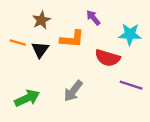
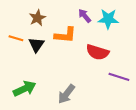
cyan star: (130, 34) -> (108, 19), moved
gray arrow: (73, 91) -> (66, 94), moved

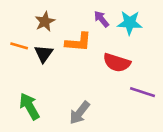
green arrow: (25, 89) -> (29, 106), turned -95

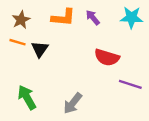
brown star: (45, 22) -> (21, 20), moved
cyan star: (130, 23) -> (131, 17), moved
orange L-shape: (78, 42) -> (63, 17), moved

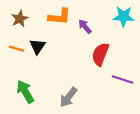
purple arrow: (93, 17) -> (85, 26), moved
orange line: (17, 42) -> (16, 49), moved
red semicircle: (107, 57) -> (100, 54), turned 95

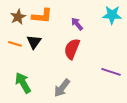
orange L-shape: (59, 17) -> (42, 16), moved
red semicircle: (100, 54) -> (72, 49), moved

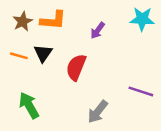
purple arrow: (77, 24) -> (98, 30), turned -104
red semicircle: (72, 49) -> (76, 67), moved
gray arrow: (62, 88) -> (98, 112), moved

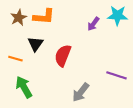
purple arrow: (98, 30) -> (93, 24), moved
orange line: (19, 56) -> (15, 59), moved

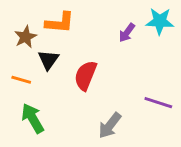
brown star: (19, 18) -> (26, 37), moved

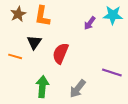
orange L-shape: (60, 23) -> (42, 16), turned 95
brown star: (26, 37) -> (18, 14), moved
green arrow: (33, 118) -> (42, 87), moved, turned 35

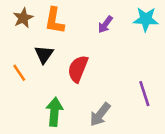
purple arrow: (90, 23) -> (105, 24), moved
orange line: (15, 56) -> (19, 73), turned 40
purple line: (112, 73) -> (144, 94), turned 54

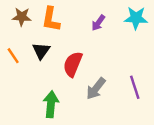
brown star: (23, 18) -> (22, 17), turned 30
orange line: (19, 73) -> (13, 56), moved
gray arrow: (100, 114) -> (96, 88), moved

